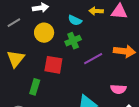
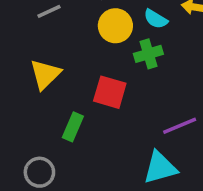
yellow circle: (44, 33) -> (115, 26), moved
purple line: (93, 59) -> (180, 126), moved

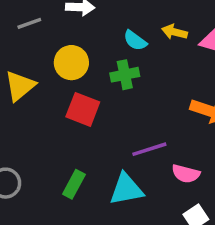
yellow circle: (115, 26) -> (71, 63), moved
green rectangle: (73, 127) -> (74, 184), moved

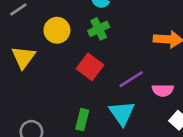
red square: (83, 109) -> (90, 67), moved, turned 30
cyan triangle: (126, 189) -> (122, 113), turned -40

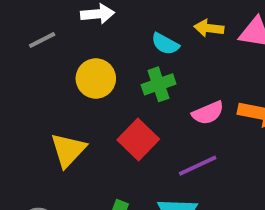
yellow triangle: (23, 57) -> (68, 150), moved
pink semicircle: (163, 90) -> (208, 113), moved, turned -30

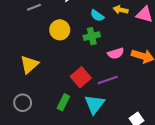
red square: (138, 139) -> (81, 77), moved
yellow triangle: (68, 150) -> (29, 64), moved

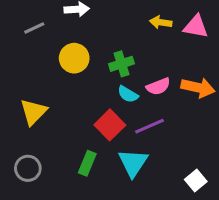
cyan semicircle: (97, 16) -> (128, 94), moved

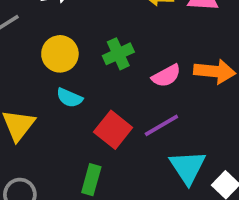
cyan semicircle: (128, 94) -> (69, 98), moved
cyan triangle: (133, 163) -> (188, 167), moved

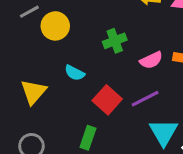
yellow circle: (60, 54) -> (55, 26), moved

